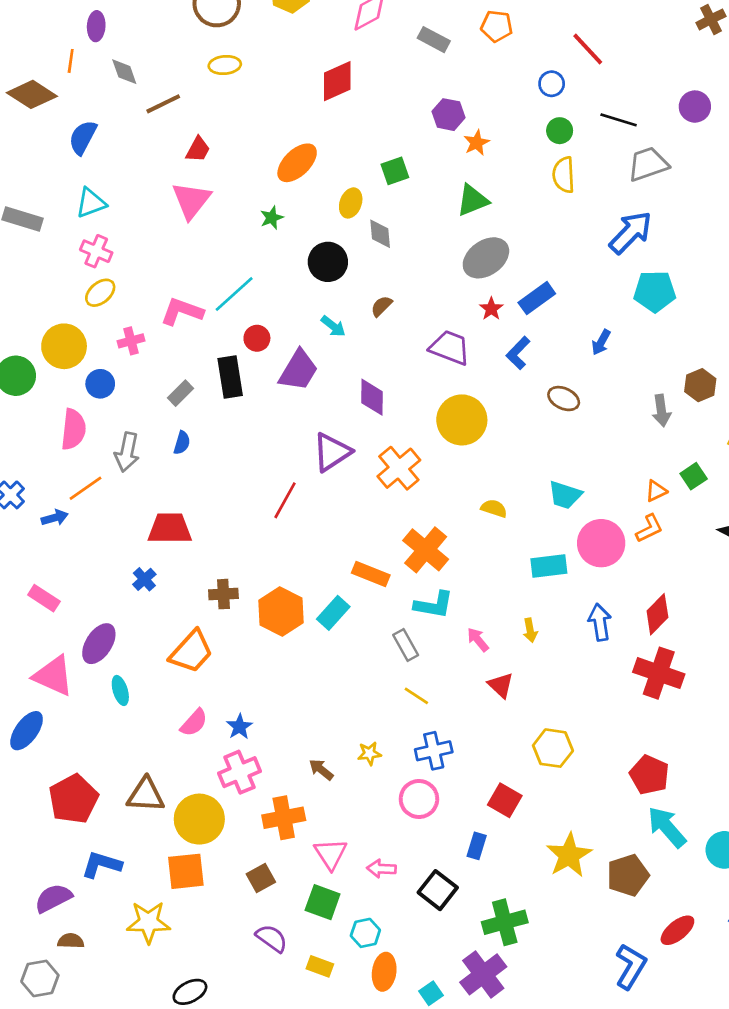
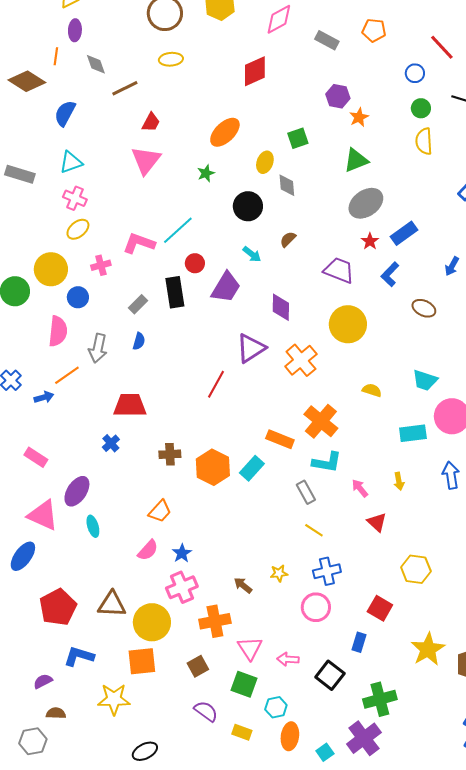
orange trapezoid: (191, 652) -> (160, 511), moved, size x0.7
purple semicircle: (53, 898) -> (43, 681), size x0.7

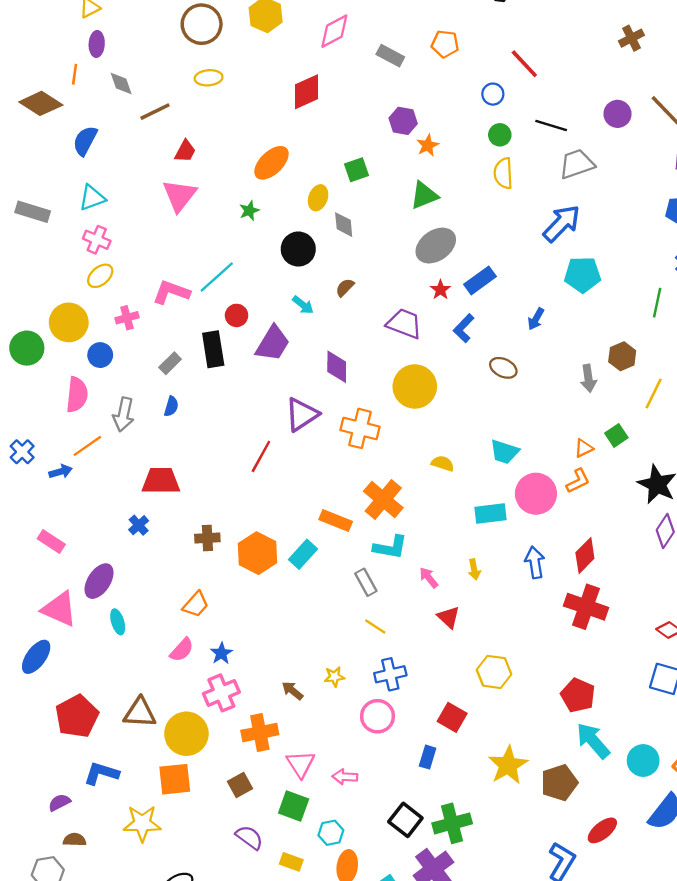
orange cross: (301, 360) -> (360, 428), turned -36
black square: (330, 675) -> (405, 820), moved

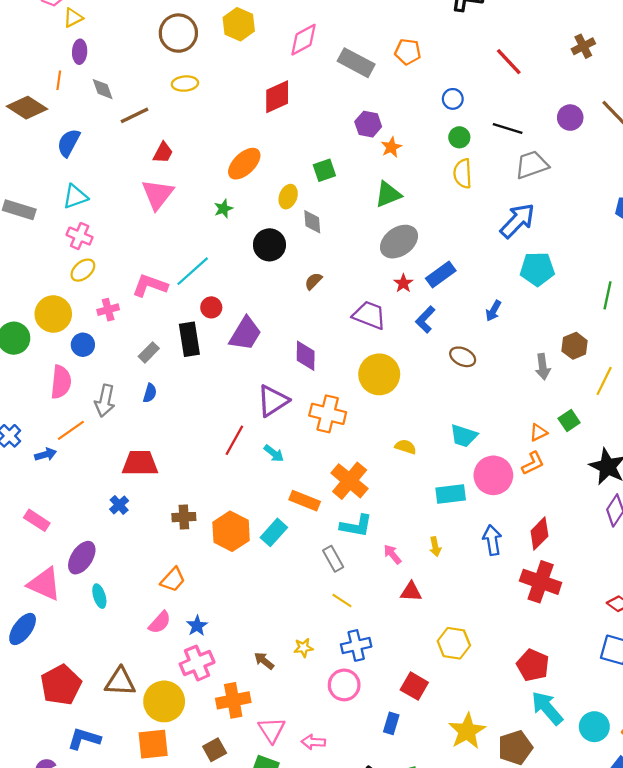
gray rectangle: (390, 56) -> (356, 63), size x1.4
red line: (524, 64) -> (509, 62), moved
cyan arrow: (303, 305) -> (274, 453), moved
red triangle: (449, 617) -> (411, 592), turned -40

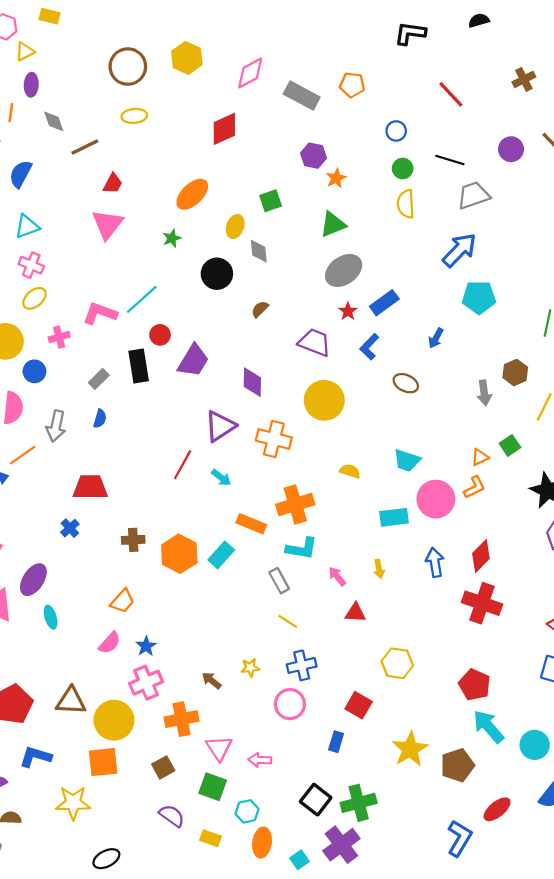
orange cross: (350, 481) -> (295, 504), turned 33

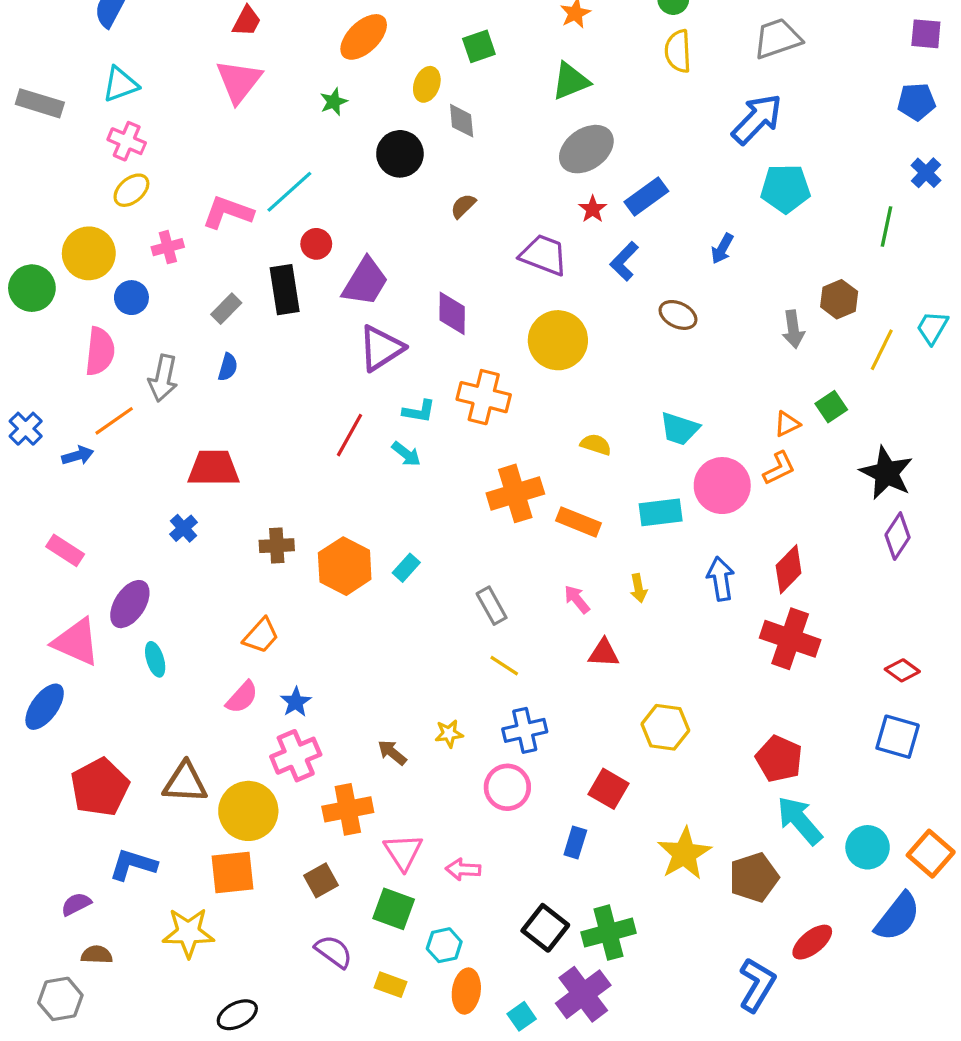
purple triangle: (220, 426) -> (381, 348), moved
orange rectangle: (251, 524) -> (578, 522), moved
cyan L-shape: (302, 548) -> (419, 411), moved, size x0.7
cyan rectangle: (221, 555) -> (406, 568), size x0.7

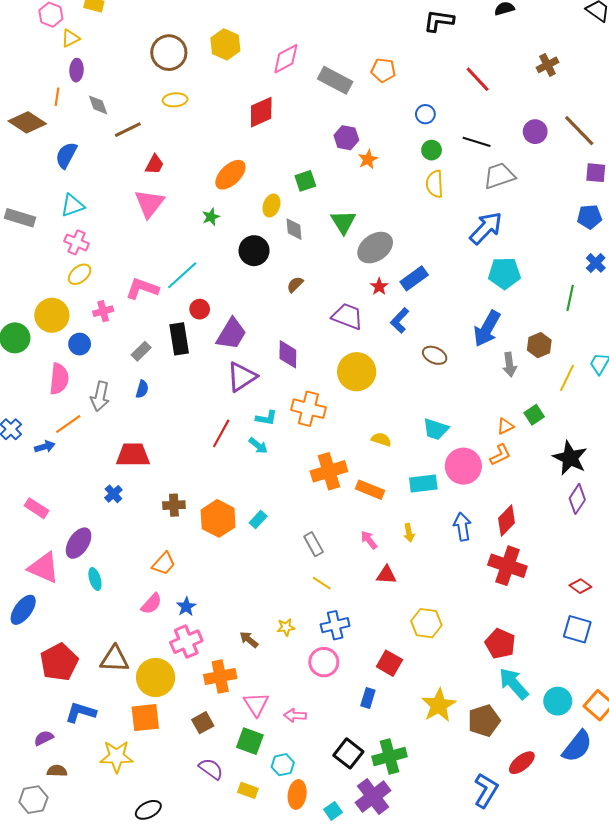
green triangle: (571, 81) -> (343, 222), moved, turned -40
blue arrow: (722, 249) -> (487, 329), moved, size x1.8

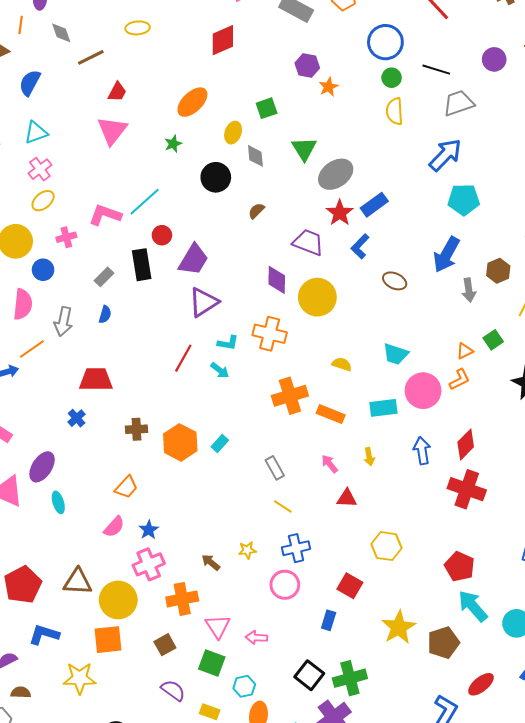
blue circle: (425, 114) -> (385, 42), size x1.8
pink cross: (77, 242) -> (40, 169), turned 30
red star: (379, 287) -> (340, 213), size x1.5
purple diamond: (288, 354) -> (277, 280), moved

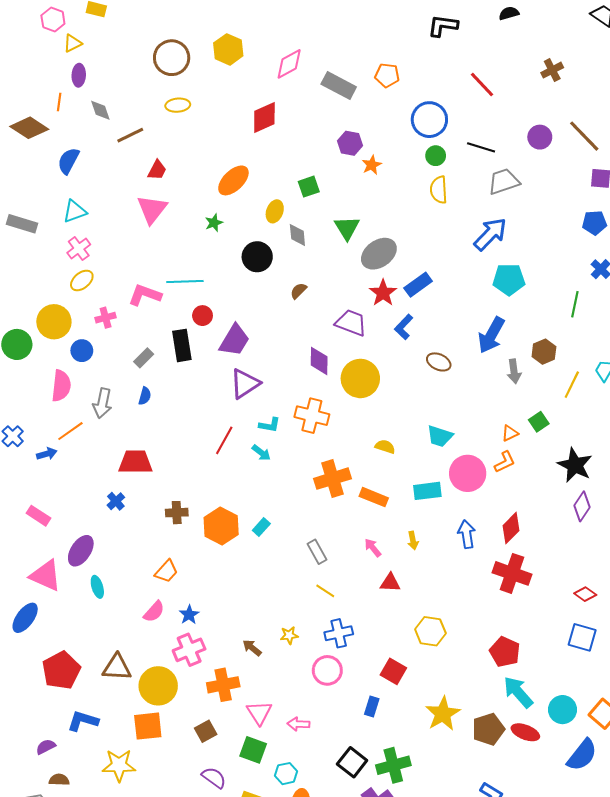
cyan line: (145, 202) -> (185, 282), turned 40
red ellipse: (481, 684) -> (525, 732), moved, turned 60

